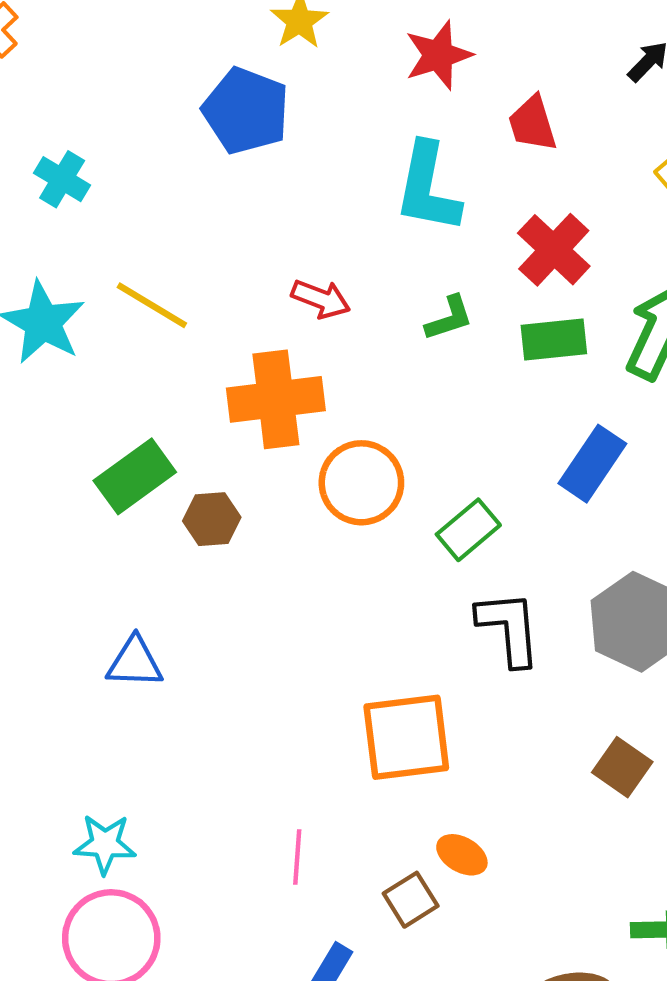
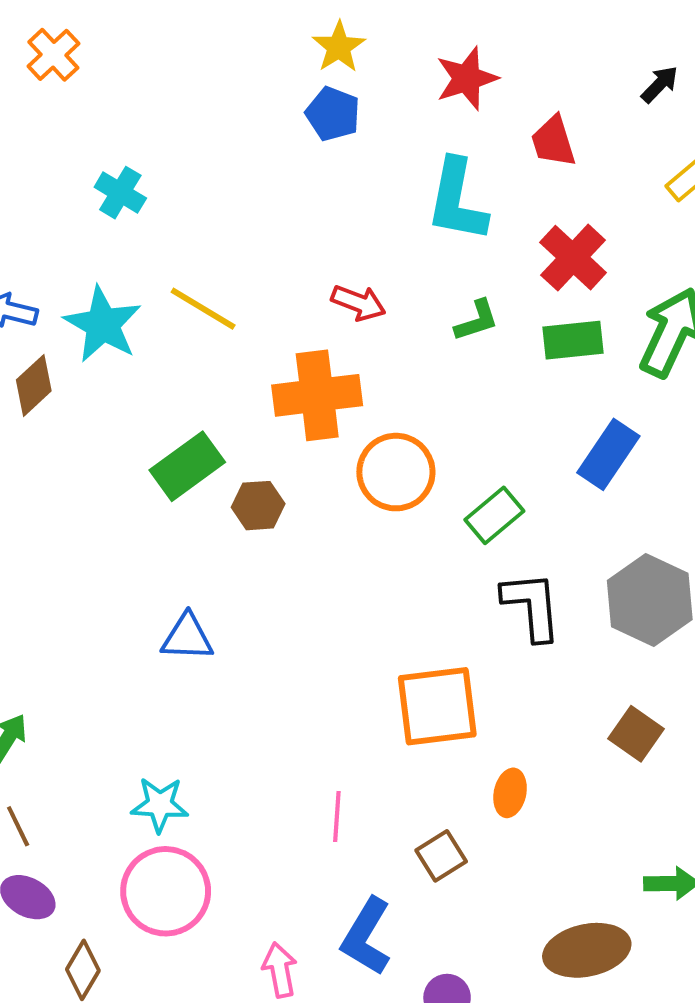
blue pentagon: (246, 111) -> (333, 114), moved, size x0.7
orange ellipse: (462, 855) -> (510, 793), moved, turned 72

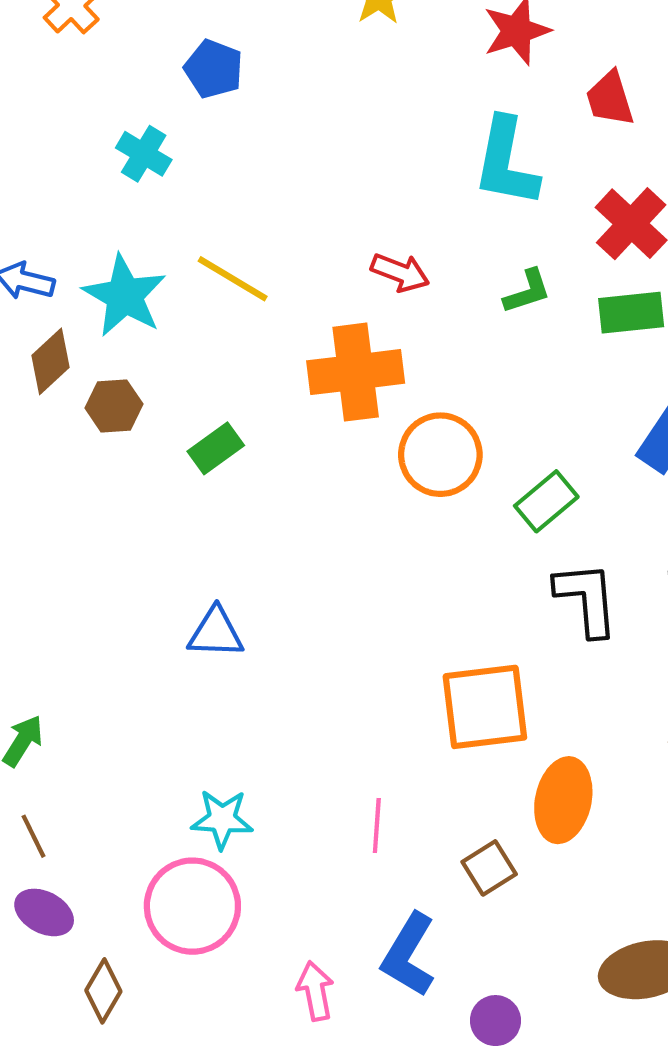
blue pentagon: (333, 114) -> (214, 69), moved
green rectangle: (187, 466) -> (216, 448), size x0.7
brown hexagon: (258, 506) -> (114, 406), moved
orange ellipse: (510, 793) -> (563, 800), size x1.6
cyan star: (160, 805) -> (222, 819), moved

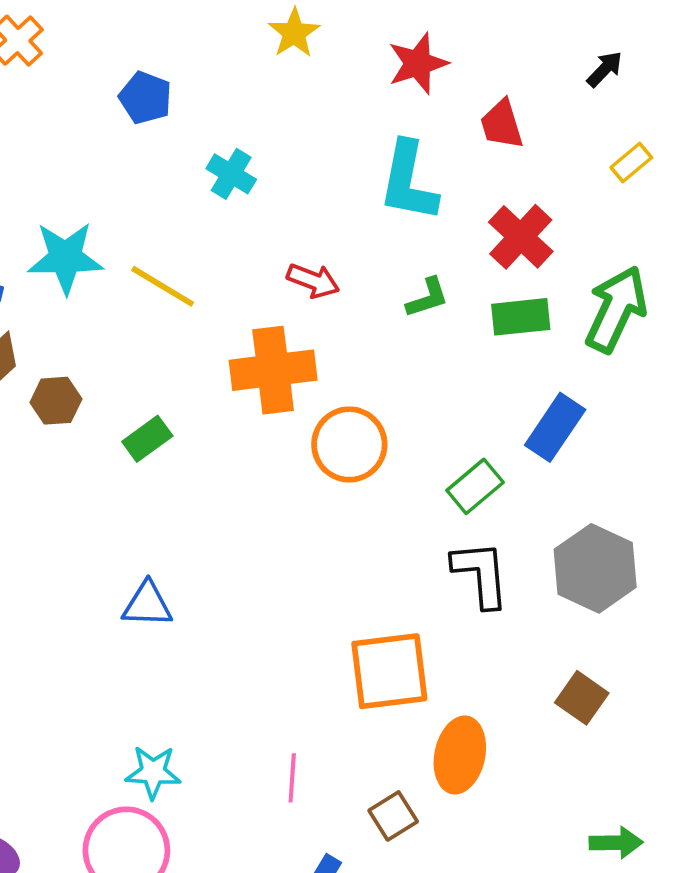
cyan cross: (144, 154) -> (231, 174), moved
cyan star: (125, 296) -> (65, 258), moved, turned -30
green rectangle: (546, 501) -> (475, 486), moved

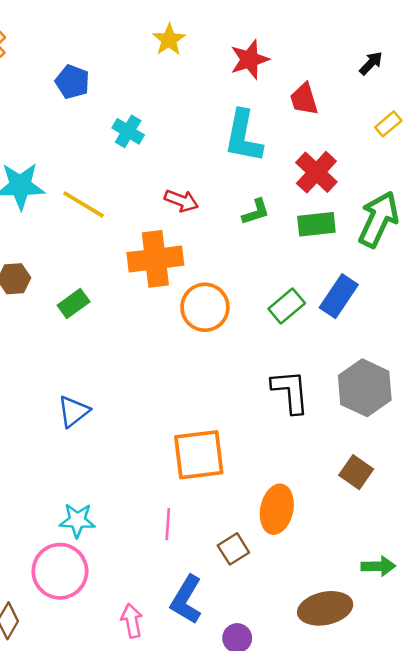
green rectangle: (475, 486) -> (287, 306), moved
blue triangle: (147, 605) -> (74, 411), turned -40
orange square: (389, 671) -> (199, 455), moved

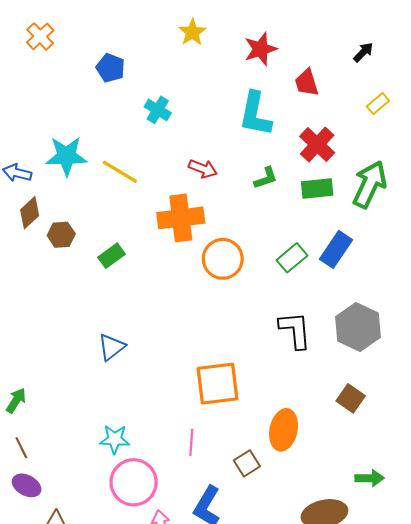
pink circle: (60, 571) -> (134, 482), moved

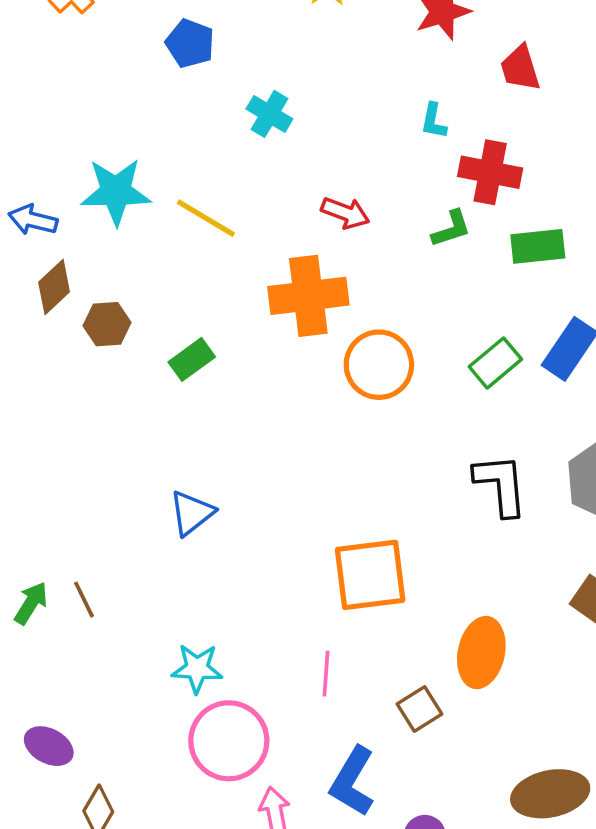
cyan L-shape: (255, 114) -> (434, 121), size x0.5
red cross: (317, 145) -> (490, 172), moved, turned -32
brown line: (21, 448) -> (84, 600), moved

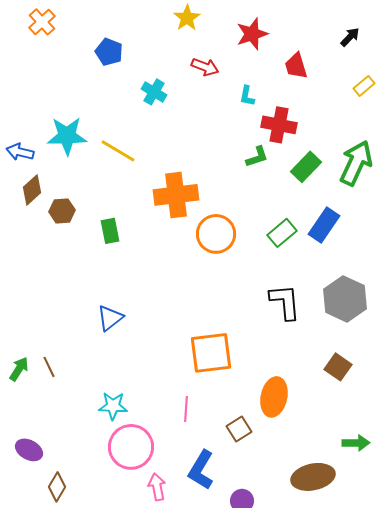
red arrow: (345, 213) -> (205, 67), moved
green rectangle: (538, 246) -> (306, 167), turned -40
green rectangle: (192, 359) -> (110, 231), turned -65

